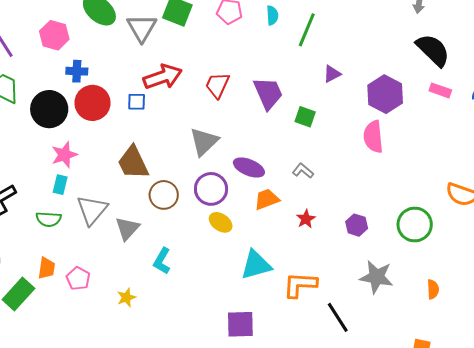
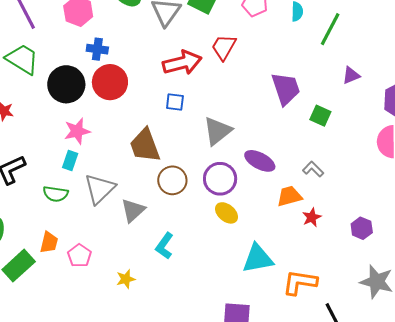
red trapezoid: (217, 85) -> (224, 47), moved
blue square: (137, 102) -> (175, 102), moved
orange trapezoid: (267, 199) -> (289, 196), moved

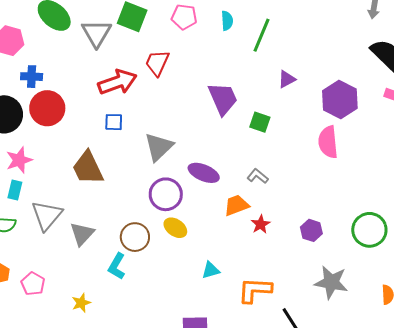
brown circle: (172, 180) -> (135, 237), moved
cyan triangle: (258, 259) -> (211, 270), size x0.6

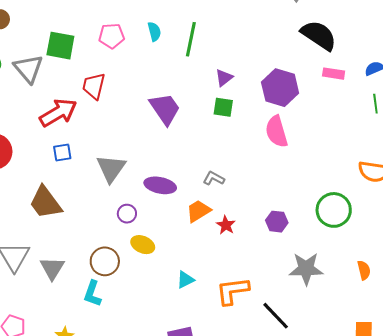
green square: (260, 122) -> (223, 107), moved
purple circle: (166, 194) -> (127, 214), size x0.6

